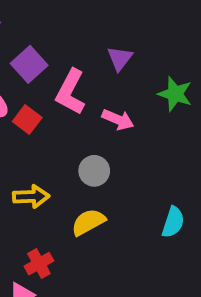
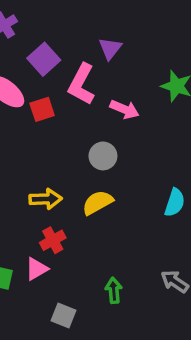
purple triangle: (120, 58) -> (110, 48), moved
red square: (27, 120) -> (42, 109), turned 35
yellow arrow: (31, 196) -> (46, 199), moved

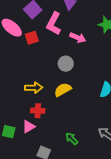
red cross: (53, 240) -> (38, 111), turned 32
green arrow: (114, 290) -> (72, 139), turned -40

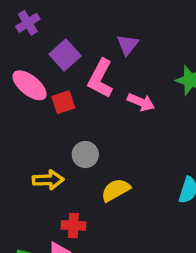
gray circle: (66, 64) -> (85, 155), moved
yellow arrow: (34, 88) -> (48, 180), moved

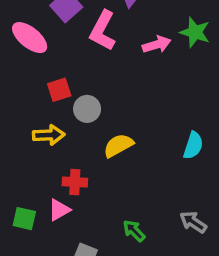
red square: (63, 102) -> (59, 90), moved
pink arrow: (141, 102) -> (157, 44), moved, turned -40

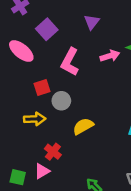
pink L-shape: (103, 31) -> (70, 62), moved
red cross: (75, 182) -> (53, 152), turned 35

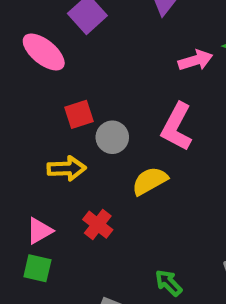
pink L-shape: (70, 62) -> (177, 127), moved
pink triangle: (42, 171) -> (40, 231), moved

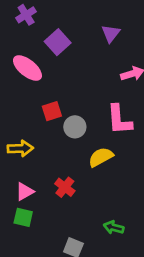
pink L-shape: (177, 127) -> (119, 120), turned -32
yellow arrow: (67, 168) -> (20, 148), moved
green arrow: (168, 283) -> (114, 227), turned -30

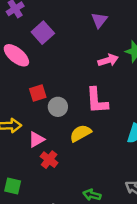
purple triangle: (111, 34) -> (99, 20), moved
pink triangle: (25, 192) -> (37, 139), moved

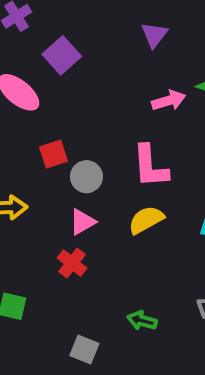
yellow semicircle: (81, 133) -> (146, 220), moved
pink triangle: (37, 139) -> (82, 222), moved

